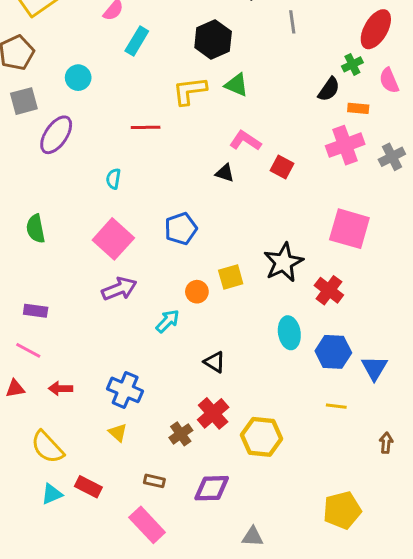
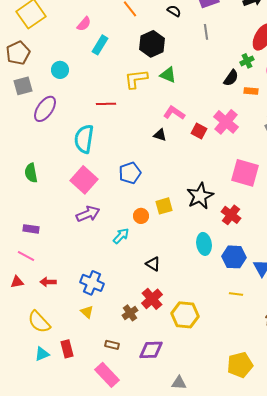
pink cross: (345, 145) -> (226, 122), moved, turned -30
cyan semicircle: (113, 179) -> (84, 139), size x2.0
red rectangle: (88, 487) -> (67, 349), turned 48

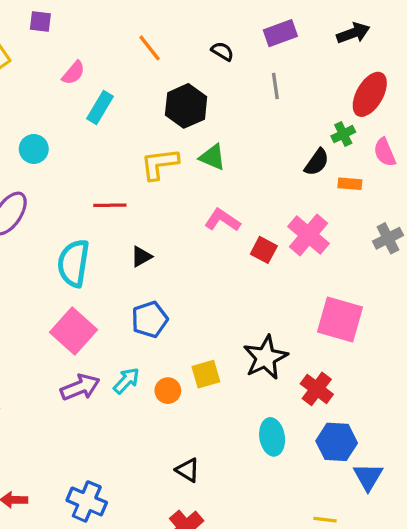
black triangle: (160, 135) -> (141, 257), moved, turned -48
cyan arrow: (121, 236) -> (126, 381), moved
blue hexagon: (234, 257) -> (337, 442), moved

